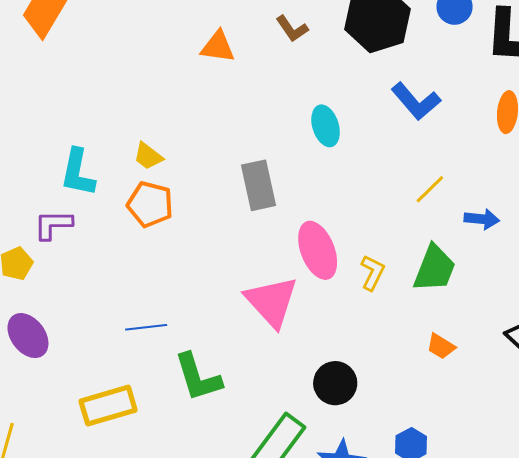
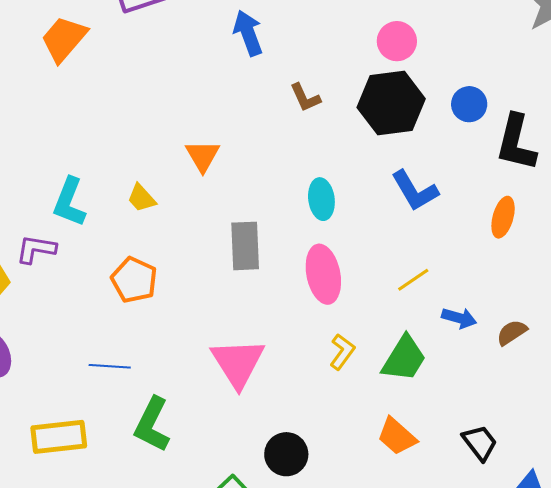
orange triangle: (218, 47) -> (203, 156), moved, turned 42
orange pentagon: (150, 204) -> (134, 280), moved
pink ellipse: (318, 250) -> (323, 274), moved
orange trapezoid: (441, 346) -> (397, 436), size x1.4
green L-shape: (198, 377) -> (152, 424), turned 34

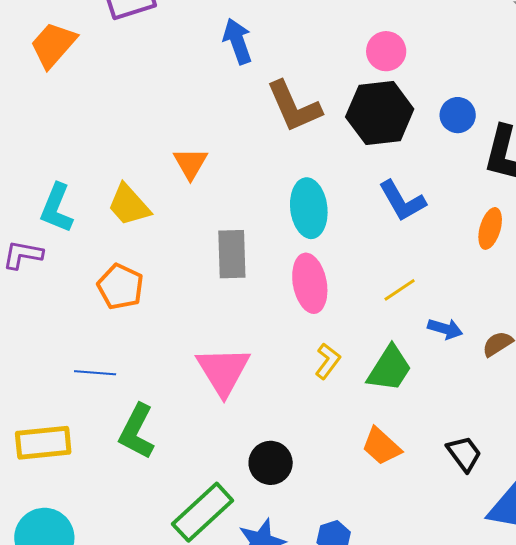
brown L-shape: (305, 98) -> (294, 107), size x1.8
yellow trapezoid: (141, 198) -> (129, 205), size x1.5
cyan ellipse: (321, 199) -> (309, 208), size x1.4

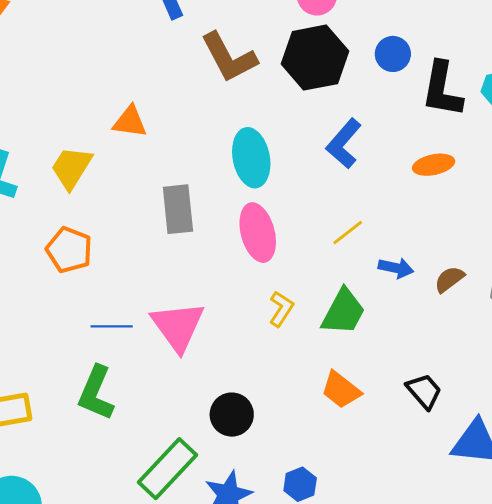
orange triangle: (191, 163) -> (130, 122), turned -48
blue L-shape: (402, 201) -> (344, 144), turned 75
yellow trapezoid: (129, 205) -> (71, 168), turned 78
orange ellipse: (490, 228) -> (434, 165), turned 66
blue line: (95, 373) -> (112, 326), moved

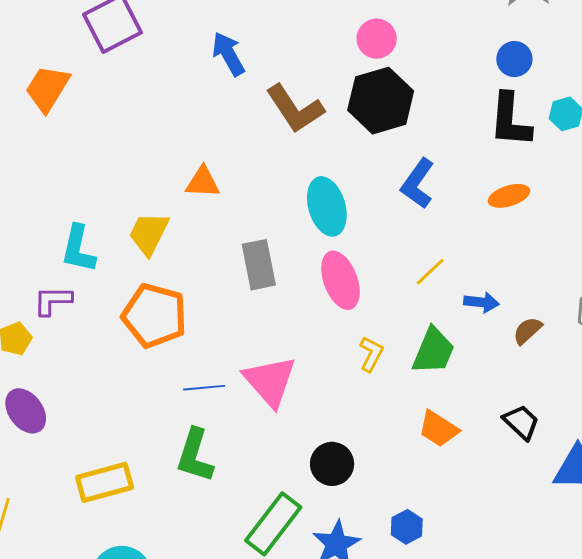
blue circle: (393, 54) -> (514, 59), moved
orange pentagon: (69, 250) -> (154, 316), size x1.4
brown semicircle: (449, 279) -> (528, 331), moved

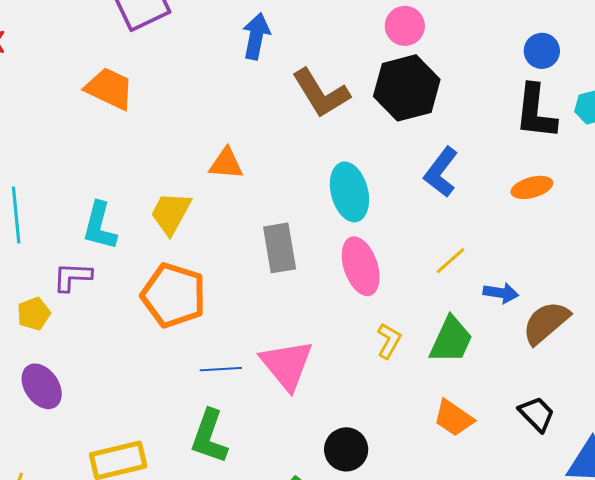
blue arrow: (228, 54) -> (256, 36), turned 39
orange trapezoid: (47, 88) -> (109, 88), moved, turned 82
brown semicircle: (528, 331) -> (546, 323), size x1.6

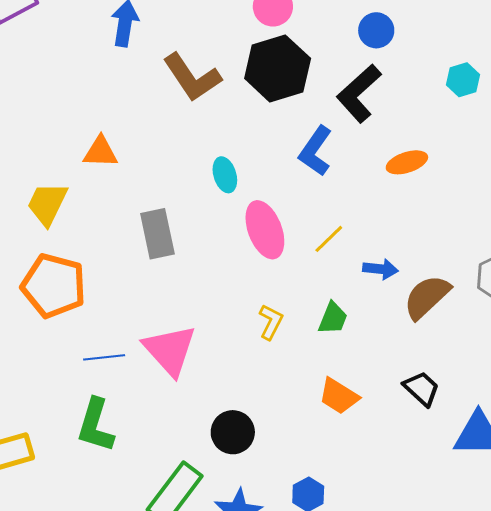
blue circle: (542, 51) -> (376, 30), moved
black L-shape: (536, 112) -> (359, 93), moved, turned 44
cyan ellipse: (349, 192) -> (225, 175), size x0.6
pink ellipse: (361, 266) -> (265, 230), moved
green trapezoid: (451, 340) -> (333, 318), size x0.7

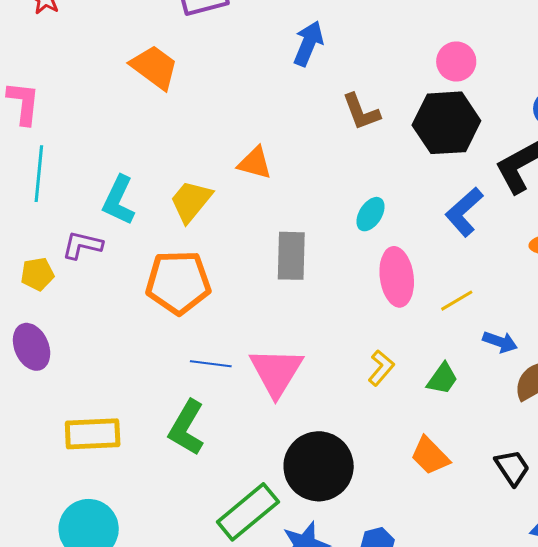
brown L-shape: (192, 77) -> (361, 112), size x0.7
cyan ellipse: (225, 175) -> (370, 214), turned 36
orange pentagon: (54, 286) -> (178, 282), turned -30
black circle: (233, 432) -> (319, 466), size x1.6

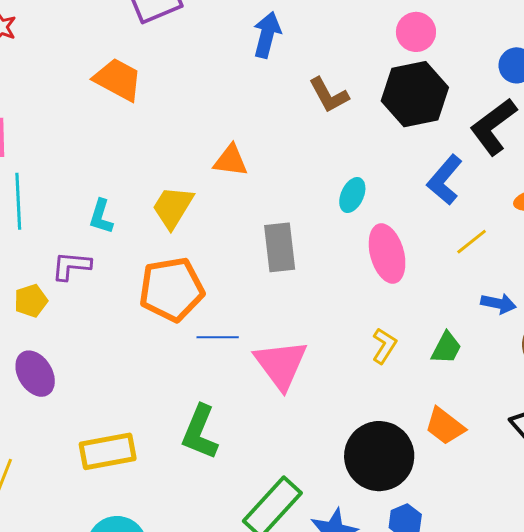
cyan L-shape: (119, 200) -> (101, 216), size x0.7
yellow line: (457, 301) -> (472, 242), moved
blue line: (211, 364) -> (218, 337), moved
black circle: (319, 466) -> (379, 456), moved

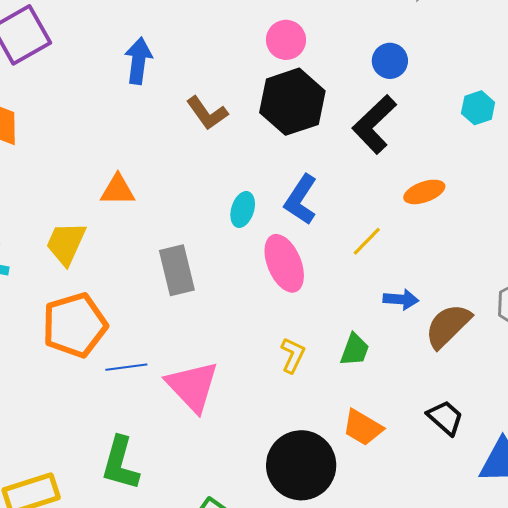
blue L-shape: (445, 180) -> (301, 200), moved

